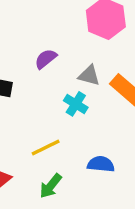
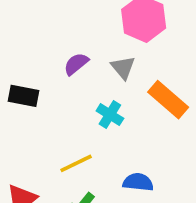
gray triangle: (89, 76) -> (123, 68), moved, turned 35

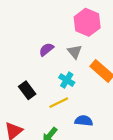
black rectangle: (24, 96) -> (27, 90), moved, turned 42
yellow line: (76, 163) -> (59, 103), moved

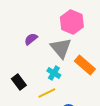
purple semicircle: (46, 49) -> (31, 39), moved
gray triangle: (75, 52) -> (61, 48), size x1.6

